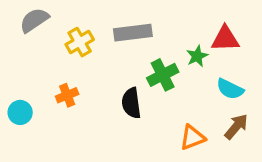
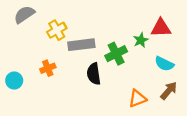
gray rectangle: (133, 33) -> (81, 45), moved

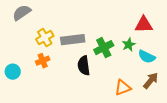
yellow cross: (57, 30) -> (45, 38), moved
green star: (141, 40) -> (129, 45), moved

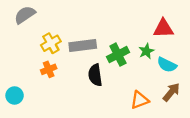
cyan circle: (13, 72) -> (15, 95), moved

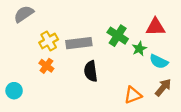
green cross: (118, 55) -> (118, 36), moved, turned -30
orange cross: (49, 69) -> (46, 66), turned -32

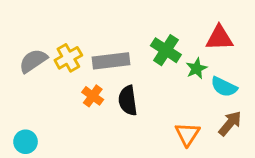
gray semicircle: (24, 14) -> (33, 61), moved
orange cross: (46, 66) -> (93, 96), moved
cyan circle: (14, 91) -> (26, 142), moved
orange triangle: (133, 95) -> (187, 134), turned -36

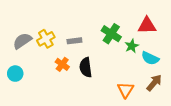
gray rectangle: (111, 61) -> (74, 41), size x0.6
cyan circle: (26, 142) -> (15, 74), moved

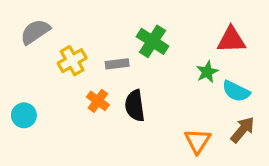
green cross: (111, 34) -> (153, 41), moved
gray semicircle: (22, 41) -> (35, 32), moved

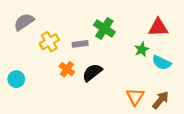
black semicircle: (135, 106) -> (92, 73), turned 60
brown arrow: (243, 130) -> (160, 100), moved

